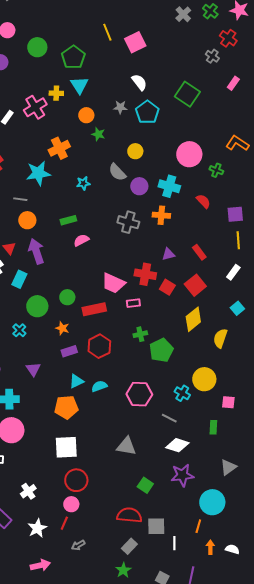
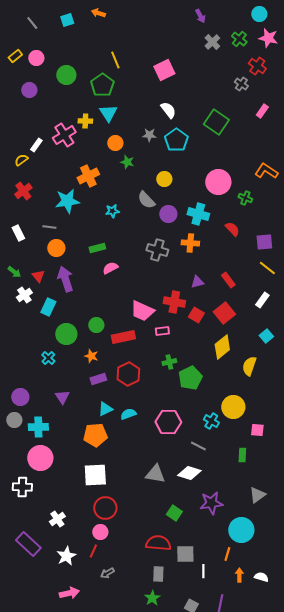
yellow line: (107, 32) -> (115, 60), moved
yellow line: (238, 240) -> (267, 268), turned -48
white diamond: (177, 445) -> (189, 473), moved
gray rectangle: (129, 546) -> (158, 574), turned -42

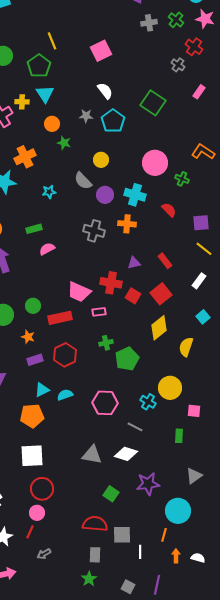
gray cross: (212, 42) -> (149, 23), turned 35

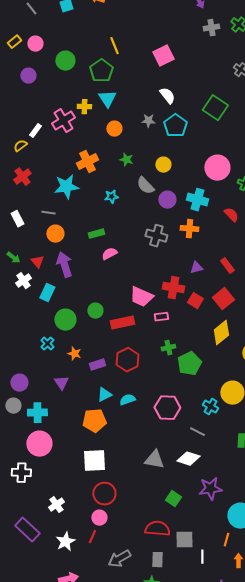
green star: (64, 143) -> (126, 160), moved
orange star: (28, 337) -> (74, 354), moved
gray arrow: (44, 554) -> (119, 559), moved, size x1.6

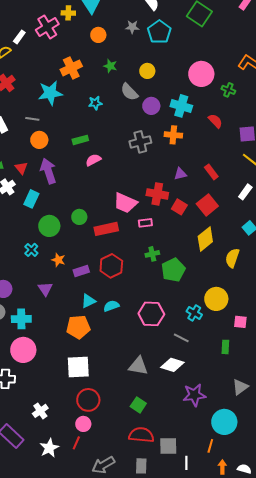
gray cross: (156, 236) -> (140, 142), turned -30
green square: (173, 499) -> (138, 405), moved

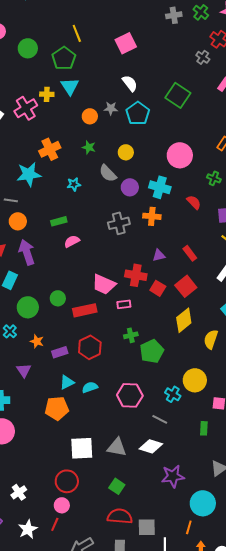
orange circle: (98, 35) -> (90, 116), moved
green cross: (228, 90) -> (214, 178), moved
white square: (78, 367) -> (82, 448), moved

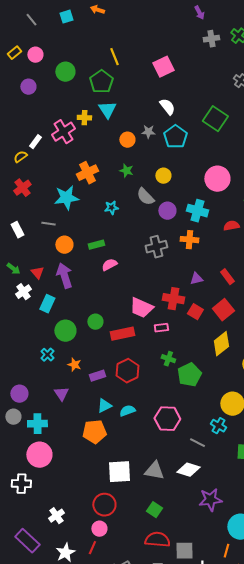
red semicircle: (194, 202) -> (231, 226), turned -56
orange circle: (18, 221) -> (64, 245), moved
green cross: (131, 335) -> (168, 359), turned 32
cyan cross: (173, 394) -> (218, 426), moved

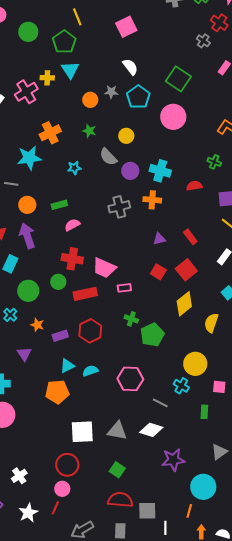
pink circle: (217, 179) -> (173, 117), moved
red cross: (173, 299) -> (72, 259), moved

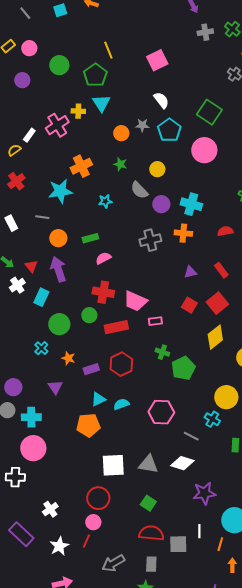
red semicircle: (194, 186) -> (225, 231), moved
white line: (165, 528) -> (199, 531), moved

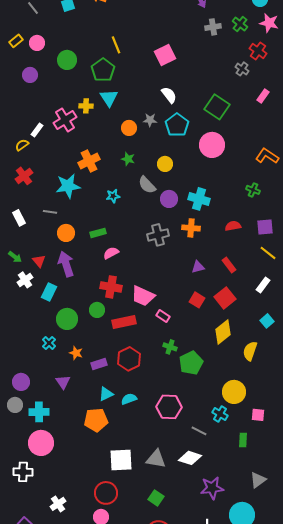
pink rectangle: (155, 321) -> (163, 316), turned 40

